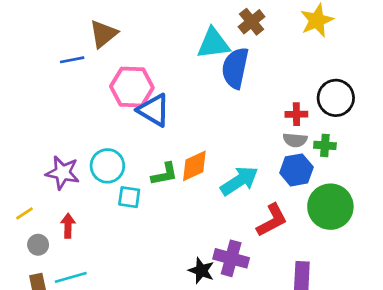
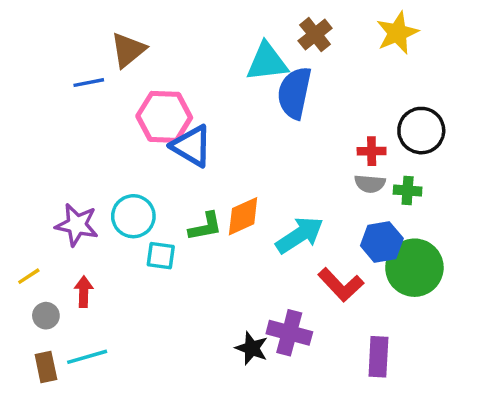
blue hexagon: (296, 170) -> (382, 242), moved
red L-shape: (272, 220) -> (341, 285), turned 75

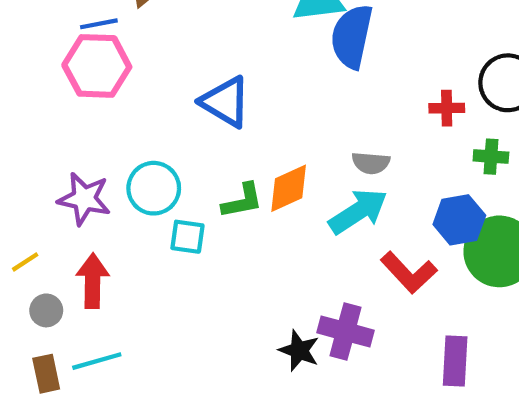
pink hexagon: (164, 117) -> (97, 66), moved
gray semicircle: (370, 184) -> (371, 163), moved
red arrow: (84, 292) -> (93, 281), size x1.4

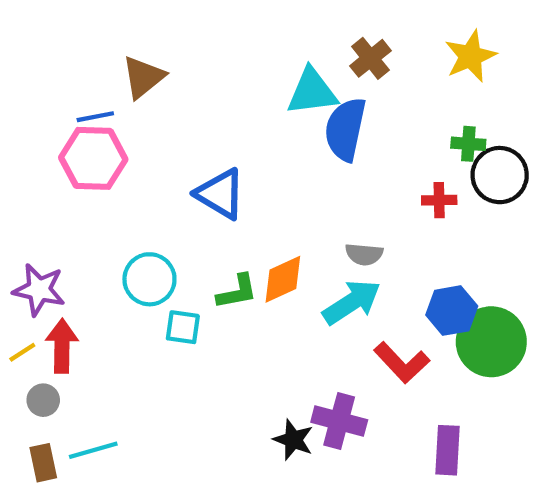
green cross: (491, 157) -> (468, 144), moved
purple star: (84, 199) -> (39, 290), moved
red arrow: (93, 281) -> (62, 346), moved

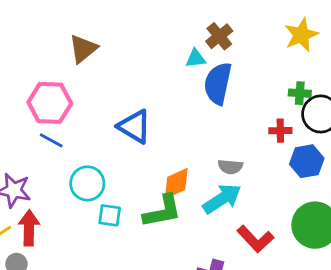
brown cross: (370, 58) -> (219, 36), moved
cyan triangle: (312, 92) -> (196, 58), size x0.6
blue line: (95, 117) -> (51, 140), moved, turned 40
green L-shape: (237, 292) -> (162, 211), moved, size x1.4
blue hexagon: (452, 311) -> (307, 161), moved

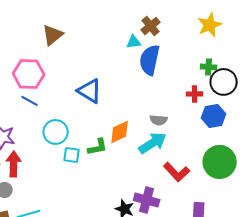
green L-shape: (162, 211) -> (98, 147), moved, size x0.7

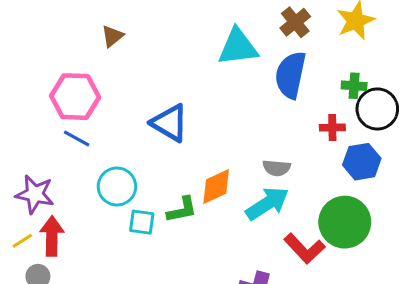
brown cross: (151, 26) -> (295, 22), moved
brown triangle: (53, 35) -> (112, 36), size x0.7
cyan triangle: (134, 42) -> (238, 47), size x1.8
blue semicircle: (150, 60) -> (291, 75), moved
green circle: (220, 162) -> (345, 222), moved

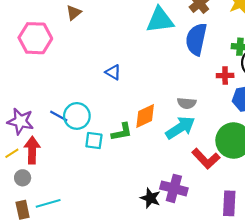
pink hexagon: (75, 97) -> (35, 38), moved
blue triangle: (170, 123) -> (113, 72), size x0.6
blue line: (77, 138) -> (59, 116), moved

